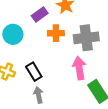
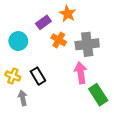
orange cross: (56, 33) -> (59, 40), turned 32
gray arrow: (39, 95) -> (23, 98), moved

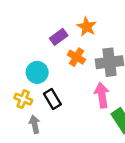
cyan circle: (18, 41) -> (37, 72), moved

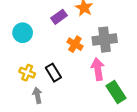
orange cross: (76, 57) -> (75, 44), moved
cyan circle: (37, 72) -> (23, 33), moved

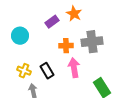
orange cross: (75, 44) -> (66, 46), turned -32
pink arrow: (98, 69) -> (74, 68), moved

